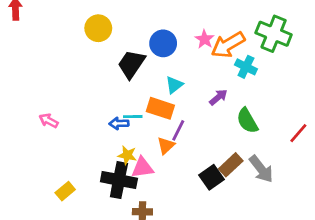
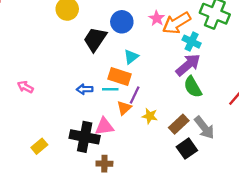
purple arrow: (218, 97) -> (188, 65), moved, size x1.6
cyan line: (133, 117) -> (110, 89), moved
yellow star: (127, 155) -> (150, 116), moved
black square: (211, 177) -> (187, 149), moved

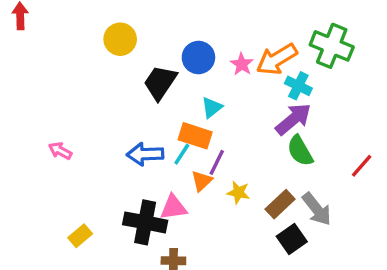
pink star: (157, 18) -> (242, 64), moved
blue arrow: (85, 89) -> (145, 154), size x1.5
cyan line: (110, 89) -> (182, 154), turned -56

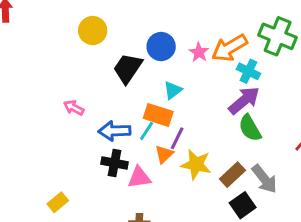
pink arrow: (60, 151) -> (74, 108), moved
yellow star: (238, 192) -> (196, 164), size x1.5
black cross: (145, 222) -> (115, 163), moved, size x0.7

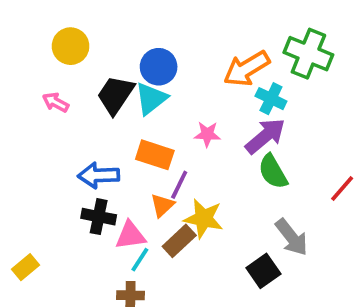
pink star: (199, 52) -> (207, 134), moved, turned -30
cyan triangle: (173, 90) -> (151, 99), moved, size x1.4
pink arrow: (74, 108) -> (56, 102), moved
cyan line: (147, 131) -> (140, 260), moved
brown rectangle: (232, 175) -> (179, 241), moved

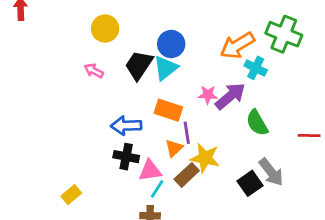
purple arrow: (265, 136) -> (230, 96), moved
purple line: (179, 185) -> (187, 133), turned -35
red line: (342, 188) -> (309, 135), turned 50
black square: (263, 271) -> (250, 183), moved

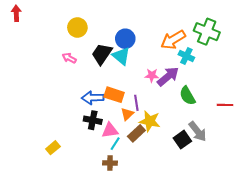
cyan triangle: (166, 68) -> (121, 56), turned -42
orange rectangle: (168, 110) -> (114, 95), moved

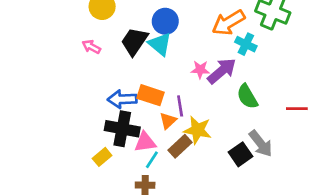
black cross: (93, 120) -> (122, 129), size x1.4
yellow rectangle: (53, 148) -> (102, 157), moved

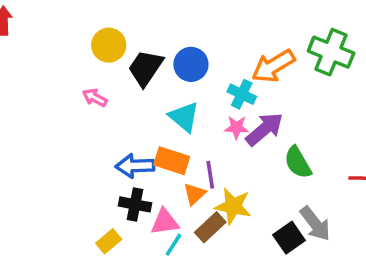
black trapezoid: (134, 41) -> (145, 68), moved
cyan triangle: (160, 44) -> (184, 117), moved
cyan cross: (246, 44) -> (242, 94), moved
black cross: (122, 129) -> (135, 204), size x0.7

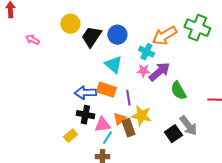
pink arrow: (95, 98) -> (32, 40), moved
orange triangle: (194, 194) -> (119, 119), moved
brown rectangle: (210, 227) -> (128, 128), turned -66

